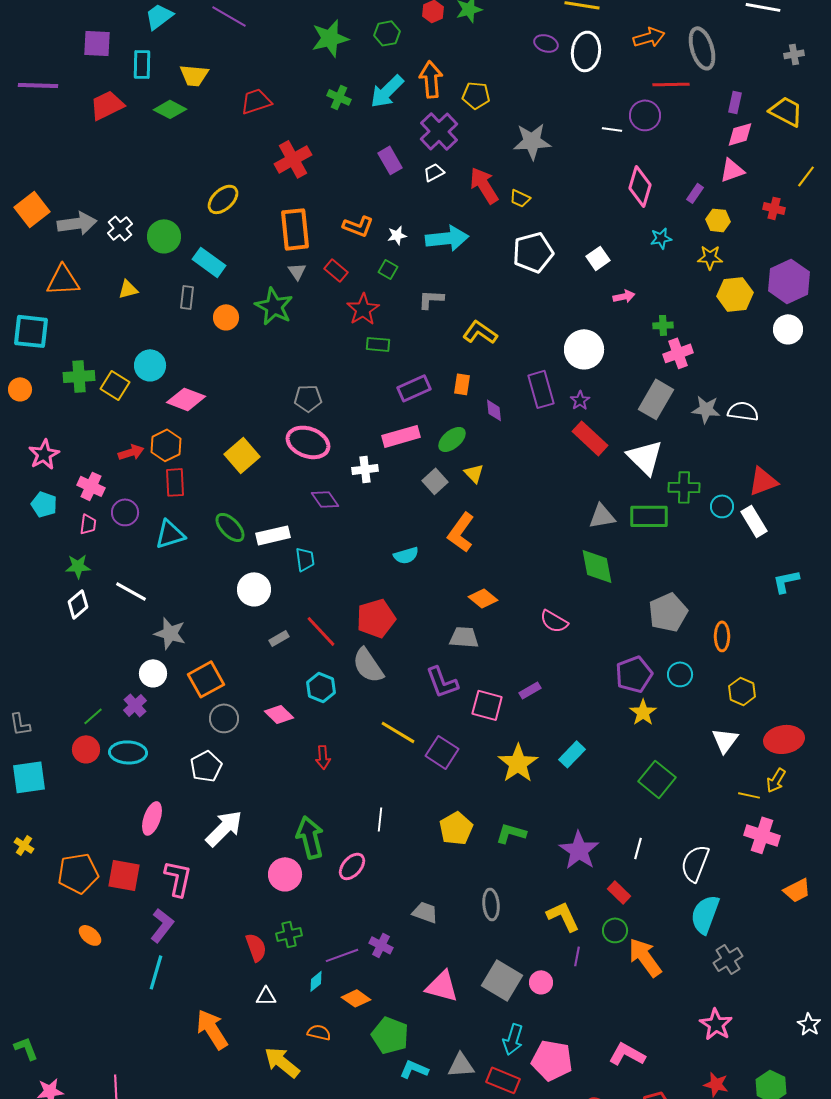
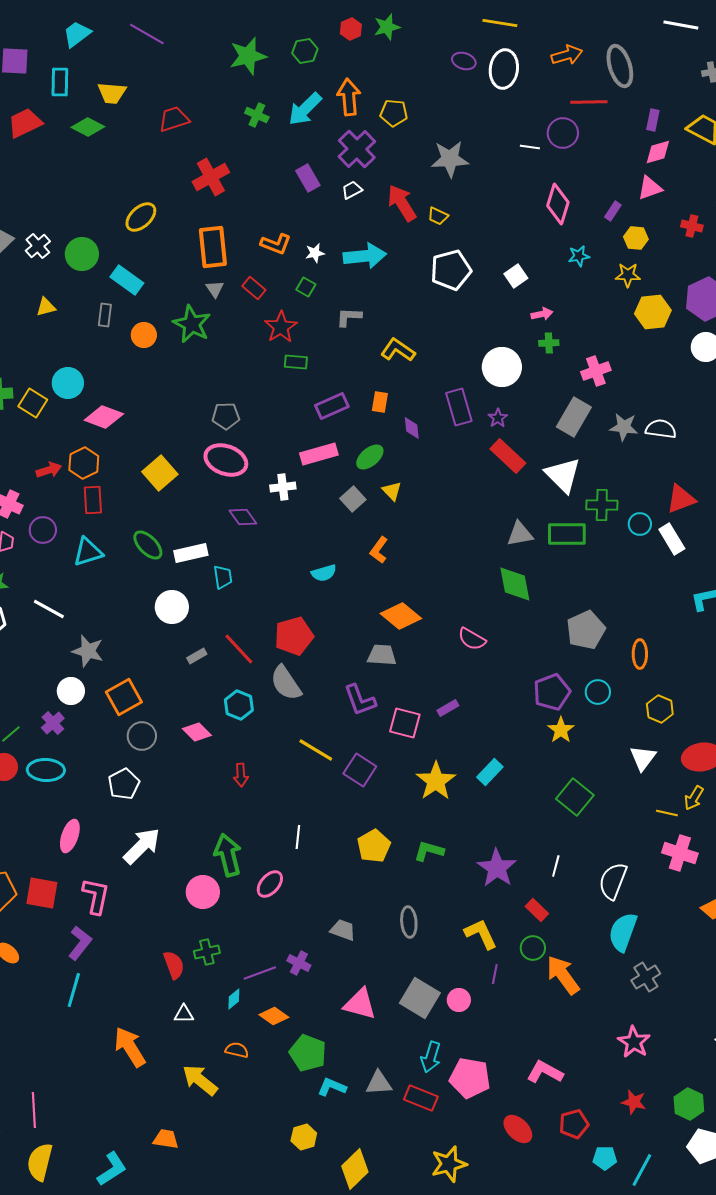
green cross: (663, 325) -> (549, 343), moved
orange L-shape: (461, 532) -> (379, 550), size x0.7
orange diamond: (483, 598) -> (401, 616), size x1.4

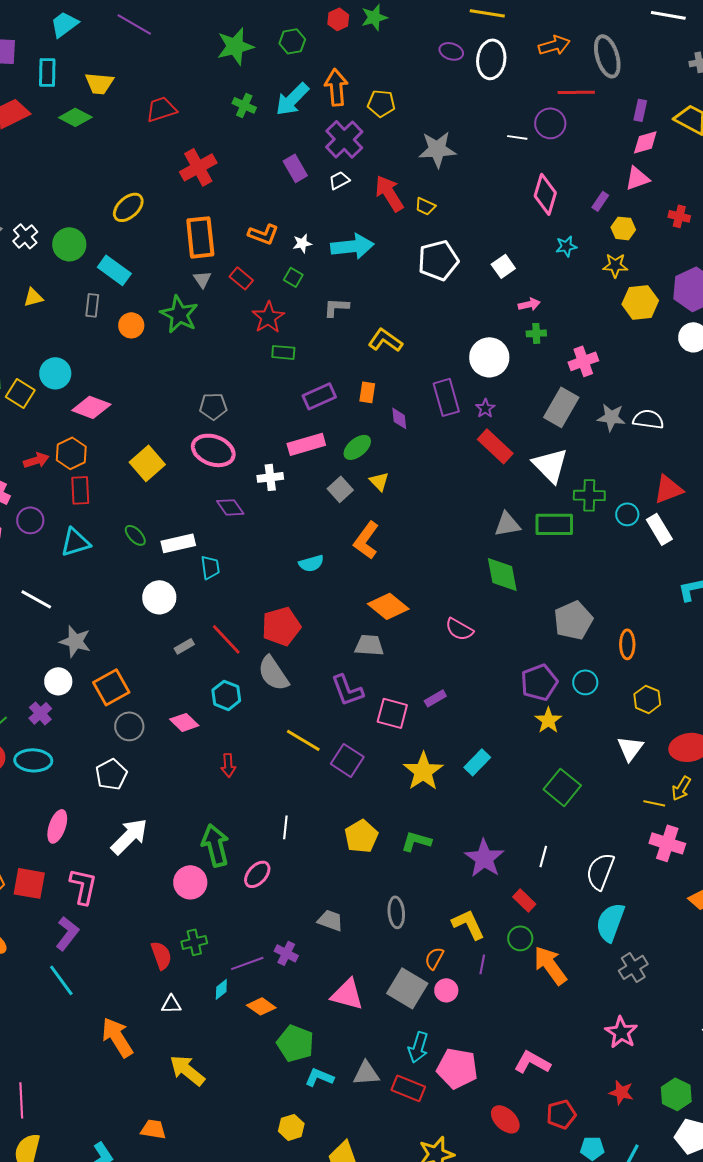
green ellipse: (148, 545) -> (135, 535), size x0.7
orange L-shape: (379, 550) -> (366, 540), size x1.4
cyan line: (74, 990) -> (61, 980), turned -52
orange semicircle: (237, 1050) -> (434, 958), moved, turned -75

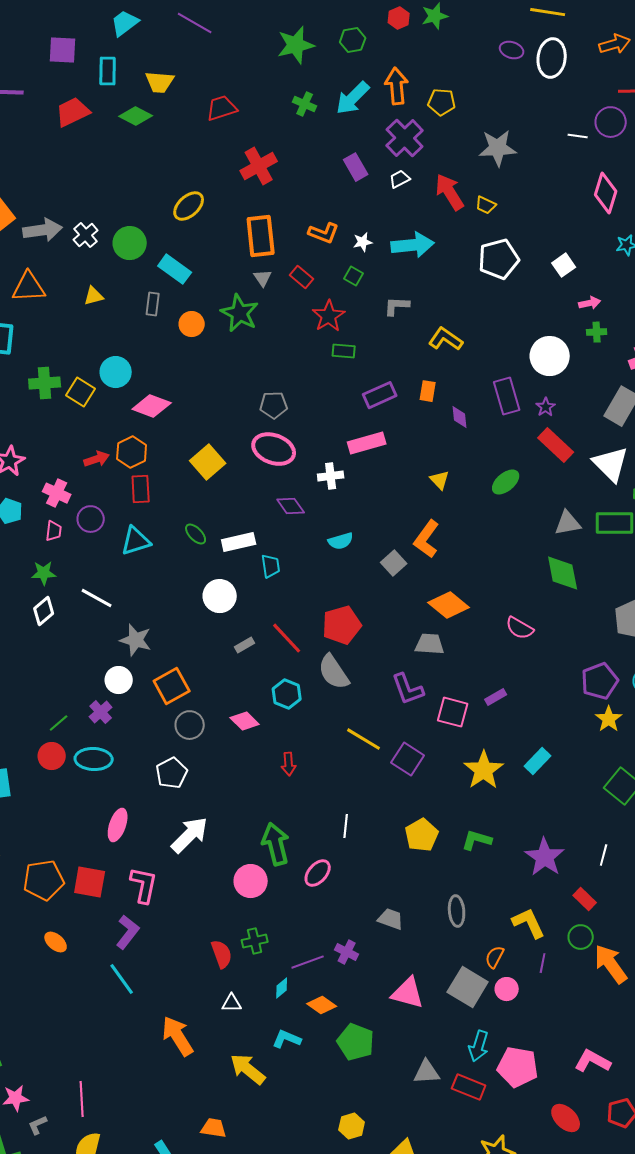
green ellipse: (357, 447) -> (506, 482), moved
gray square: (340, 489) -> (394, 563), moved
cyan semicircle: (311, 563) -> (341, 541), moved
cyan L-shape: (319, 1077) -> (287, 1039), moved

